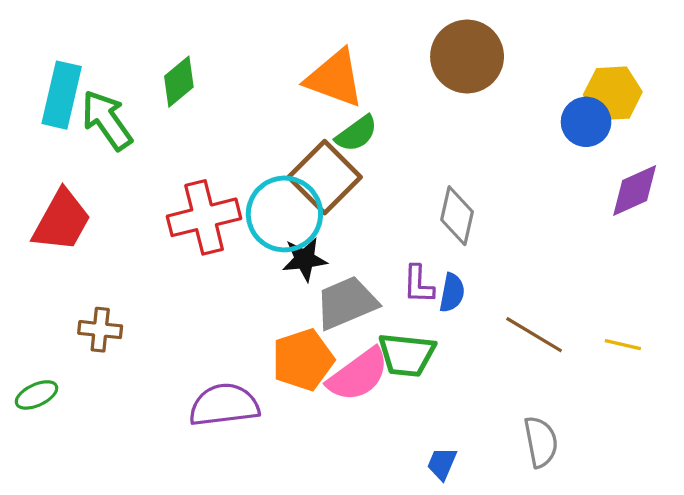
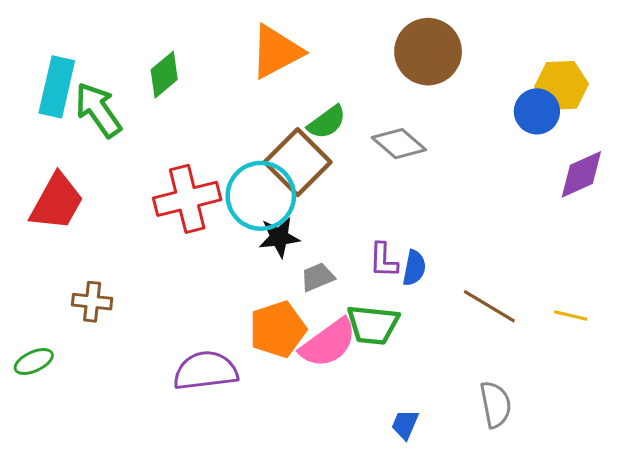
orange triangle: (335, 78) -> (276, 52), moved, turned -48
gray diamond: (457, 216) -> (399, 144), moved, turned -62
gray trapezoid: (346, 303) -> (318, 277), size x0.6

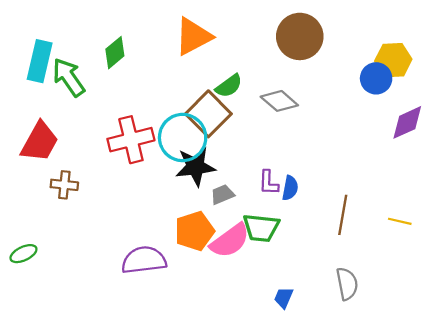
black star: (279, 237) -> (195, 167), size x1.4
brown cross: (92, 302) -> (64, 185), moved
brown line: (489, 306) -> (343, 215), turned 69

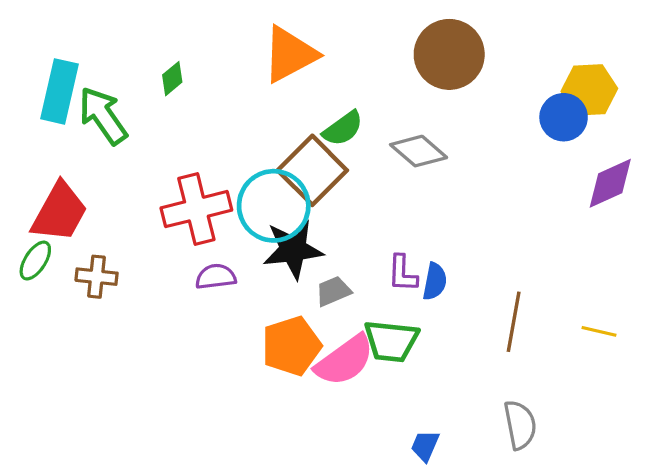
green diamond: (115, 53) -> (172, 79), size x0.7
green ellipse: (23, 254) -> (35, 261), moved, turned -32
purple semicircle: (144, 260) -> (216, 277), moved, size x0.6

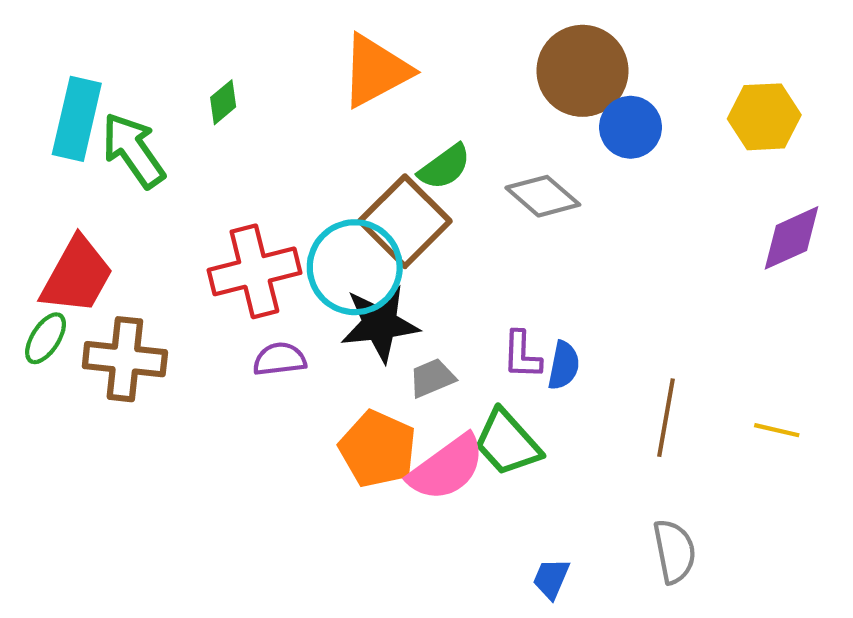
blue circle: (564, 117) -> (631, 127), moved
brown cross: (97, 277) -> (125, 359), size x1.5
green trapezoid: (391, 341) -> (507, 443), turned 42
orange pentagon: (291, 346) -> (378, 449), turned -30

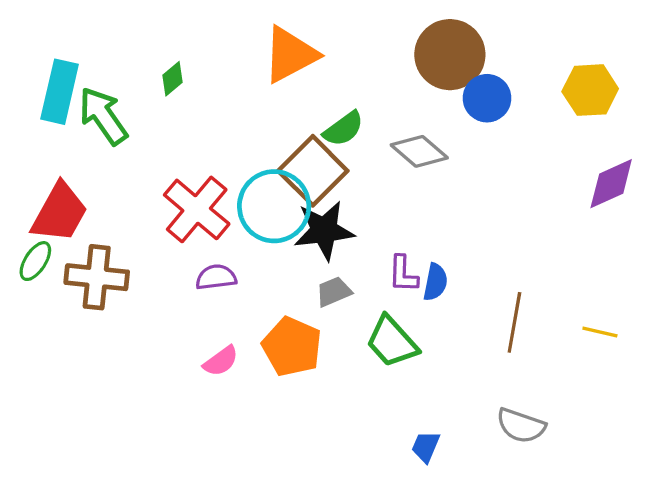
red cross: (254, 271) -> (197, 209), turned -36
black star: (380, 324) -> (324, 230), moved
pink semicircle: (447, 468) -> (221, 361), moved, size x0.6
gray semicircle: (674, 551) -> (521, 426), turned 120

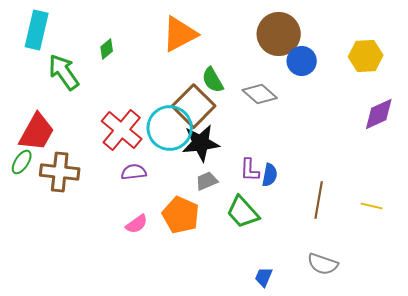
cyan rectangle: (60, 92) -> (37, 30), moved
green semicircle: (343, 129) -> (213, 80), turned 96

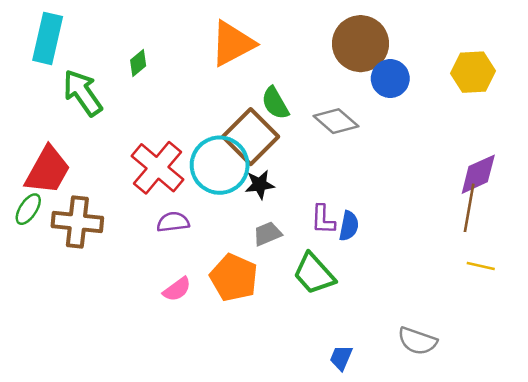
purple diamond: (379, 114) -> (478, 174), moved
black star: (201, 143) -> (260, 185), size x0.6
brown line: (319, 200) -> (469, 208), moved

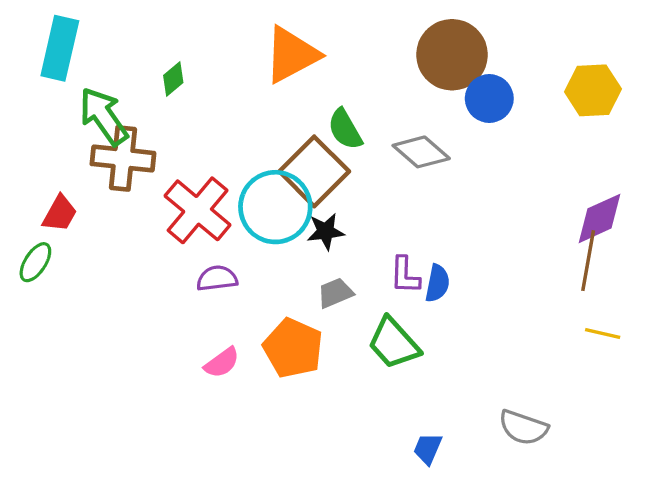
red trapezoid: (48, 170) -> (60, 214), size x0.6
brown cross: (77, 222) -> (123, 158), moved

